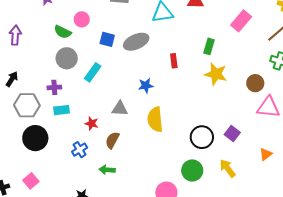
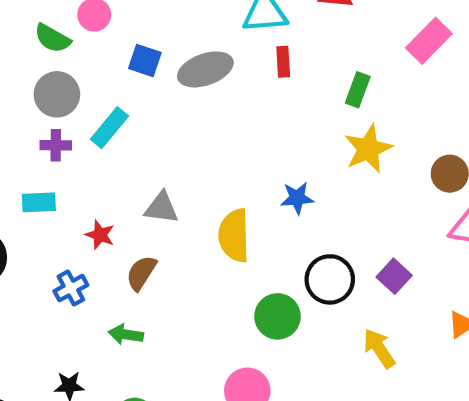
red rectangle: (174, 61) -> (283, 62), moved
yellow star: (216, 74) -> (368, 149), turned 30
blue star: (146, 86) -> (297, 198), moved
purple cross: (54, 87) -> (56, 145), moved
green circle: (192, 170) -> (277, 316), moved

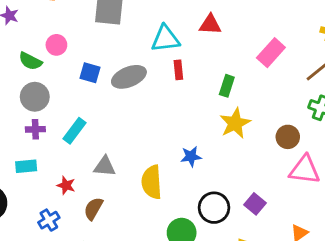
cyan rectangle: (109, 128) -> (75, 131), moved

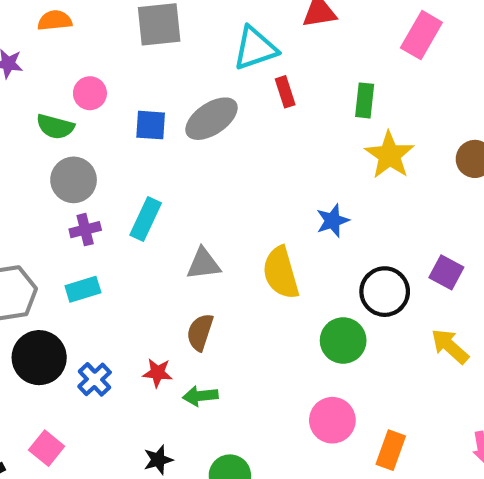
red star: (66, 185) -> (158, 373), moved
blue cross: (49, 220) -> (95, 379), moved

